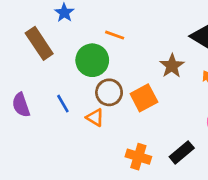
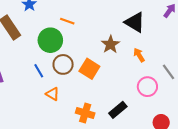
orange square: (144, 98) -> (89, 69), turned -30
blue line: (63, 104) -> (39, 71), moved
orange triangle: (95, 118) -> (52, 94), moved

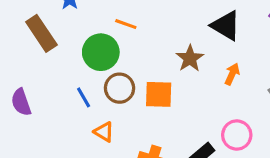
orange arrow: (139, 55) -> (232, 74), turned 56
orange square: (89, 69) -> (159, 94), turned -30
pink circle: (147, 87) -> (237, 135), moved

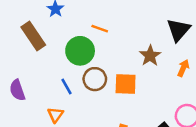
black triangle: (226, 26) -> (178, 30), turned 40
orange triangle: (104, 132) -> (55, 115), moved, turned 35

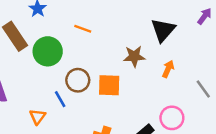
green circle: (80, 51) -> (48, 51), moved
brown star: (150, 56) -> (134, 56), turned 30
blue line: (67, 86) -> (60, 99), moved

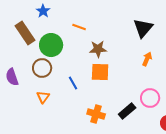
brown star: (134, 56) -> (98, 49), moved
brown circle: (78, 80) -> (42, 68), moved
blue line: (60, 99) -> (73, 83), moved

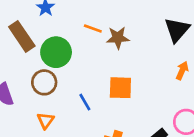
brown star: (98, 49) -> (118, 38), moved

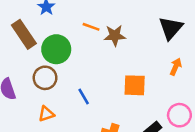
orange square: (120, 88) -> (135, 85), moved
orange triangle: (45, 121) -> (46, 114), turned 35

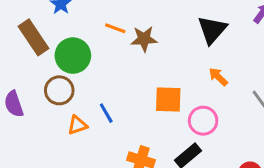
orange arrow: (176, 67) -> (218, 77), turned -70
orange triangle: (46, 114) -> (77, 125), moved
pink circle: (179, 115) -> (203, 121), moved

